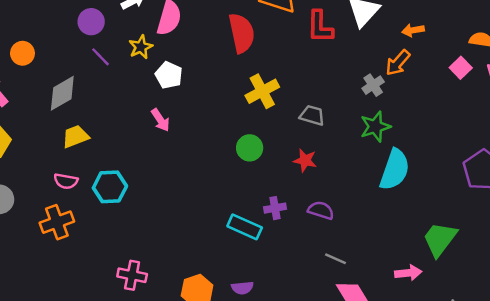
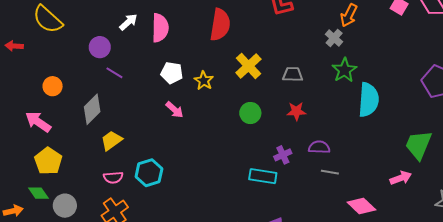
red semicircle: (242, 33) -> (220, 25), turned 36
yellow star: (141, 47) -> (204, 81), moved
gray line: (336, 259) -> (330, 172), moved

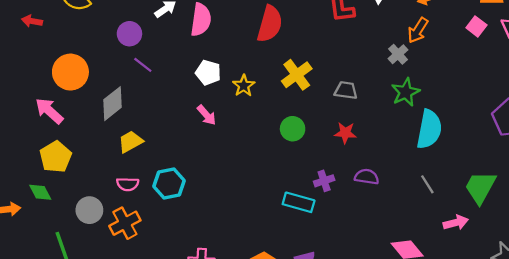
orange circle: (53, 86) -> (70, 72), size x1.6
gray line: (330, 172) -> (427, 184), moved, turned 42
gray circle: (65, 206) -> (89, 210), moved

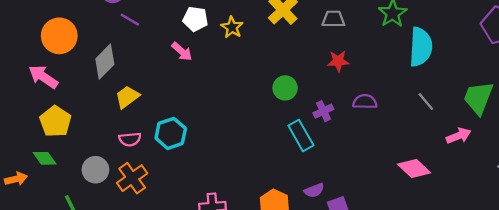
pink arrow: (207, 115) -> (182, 52), moved
green circle: (293, 129) -> (285, 88), moved
cyan rectangle: (299, 202) -> (301, 136), turned 52

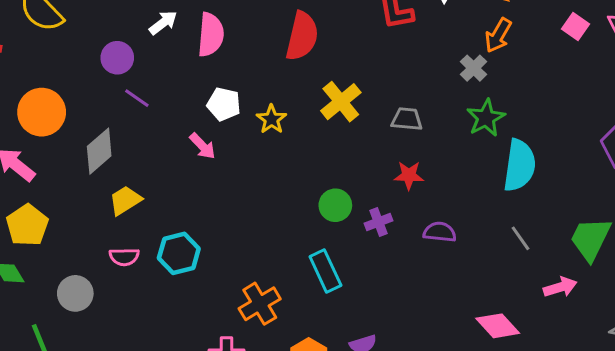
purple cross: (323, 111) -> (378, 222), moved
cyan rectangle: (301, 136) -> (325, 271), moved
orange cross: (132, 178) -> (260, 304), moved

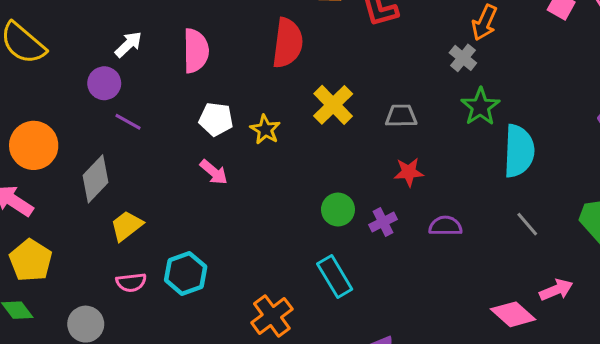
white arrow: (163, 23) -> (128, 44), moved
pink arrow: (202, 146) -> (214, 172), moved
pink arrow: (560, 287) -> (556, 290), moved

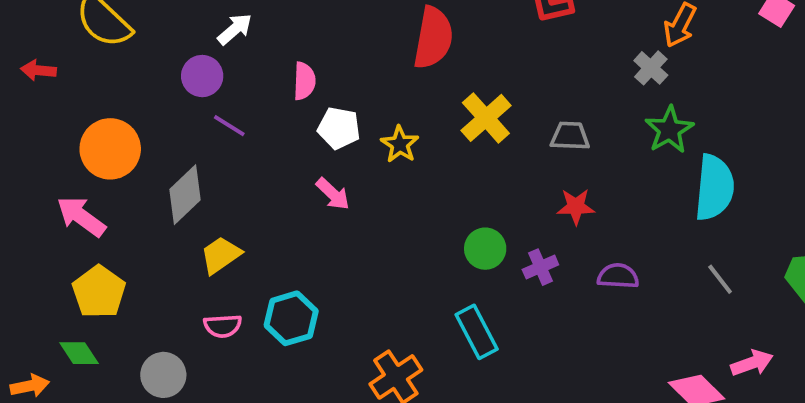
pink semicircle: (196, 51) -> (304, 81), moved, size x0.7

